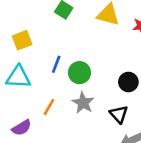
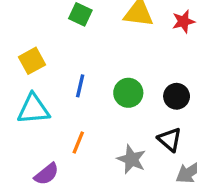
green circle: (79, 73) -> (128, 93), moved
gray star: (83, 103) -> (131, 159), moved

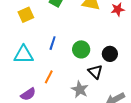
yellow square: (32, 61) -> (26, 15), moved
black triangle: (170, 139) -> (95, 72), moved

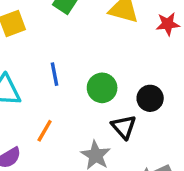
blue line: (53, 43) -> (54, 74), turned -32

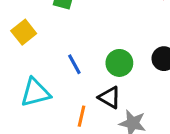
black triangle: (124, 127) -> (110, 97), moved

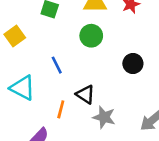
green circle: (119, 63) -> (91, 36), moved
cyan triangle: (35, 93) -> (23, 88), turned 40

